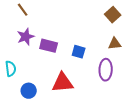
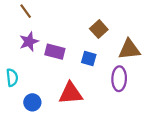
brown square: (113, 15) -> (99, 29), moved
brown triangle: (115, 44) -> (129, 49), size x1.5

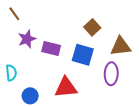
brown line: (26, 11) -> (14, 14), moved
blue square: (89, 58) -> (83, 55), size x1.5

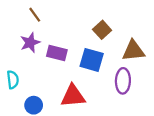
brown line: (14, 14) -> (35, 15), moved

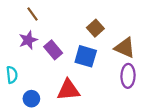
brown triangle: (133, 51) -> (125, 48), turned 30
purple rectangle: (57, 53) -> (53, 50), turned 36
purple ellipse: (123, 81) -> (128, 76), moved

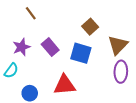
purple star: (28, 40) -> (22, 47), moved
brown triangle: (125, 48) -> (118, 45), turned 50
cyan semicircle: (12, 75) -> (11, 71), turned 42

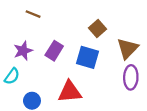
brown line: (31, 13) -> (33, 14), turned -32
purple rectangle: (50, 47) -> (54, 51), turned 72

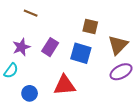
brown square: (97, 28) -> (90, 27), turned -35
purple ellipse: (131, 77) -> (121, 72), turned 60

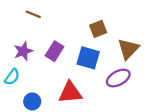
brown square: (90, 27) -> (98, 29), turned -35
purple ellipse: (121, 72) -> (118, 78), moved

